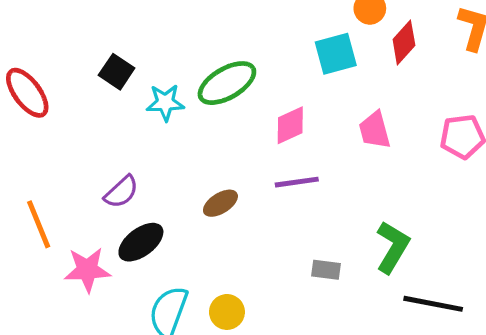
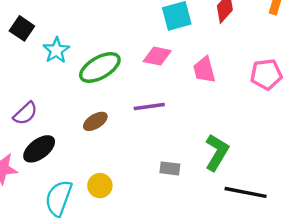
green ellipse: (227, 83) -> (100, 67), moved
cyan star: (165, 103) -> (56, 50), turned -30
pink diamond: (290, 125) -> (157, 56), moved, turned 36
yellow circle: (227, 312) -> (100, 186), moved

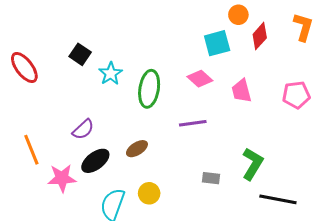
pink diamond: (157, 56) -> (200, 79), turned 30
green ellipse: (100, 67) -> (149, 89), turned -51
brown ellipse: (95, 121) -> (137, 149), moved

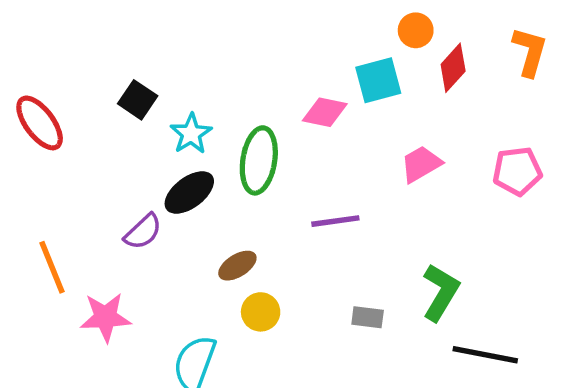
pink diamond: (200, 79) -> (325, 112), moved, turned -30
pink trapezoid: (241, 91) -> (421, 164), turned 75
black ellipse: (95, 161) -> (189, 193), moved
yellow circle: (149, 193) -> (261, 312), moved

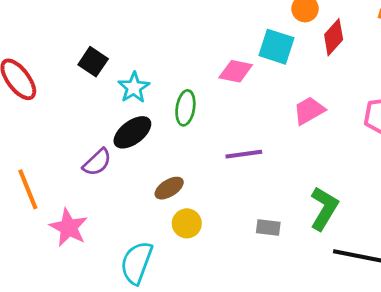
cyan square: (378, 80) -> (276, 47), turned 33
green ellipse: (259, 160) -> (185, 108), size x0.7
pink star: (106, 317) -> (69, 227), turned 30

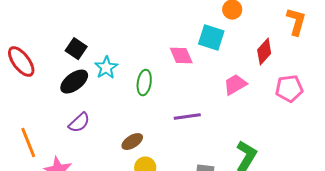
red diamond: (334, 37) -> (264, 52), moved
pink diamond: (236, 71) -> (181, 56), turned 55
black ellipse: (132, 132) -> (74, 82), moved

